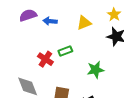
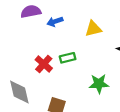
blue arrow: (50, 21) -> (55, 22), turned -32

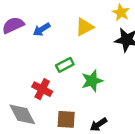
red cross: (44, 64) -> (42, 89), moved
green star: (99, 84) -> (92, 81), moved

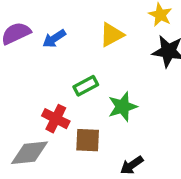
gray diamond: (22, 114) -> (29, 153), turned -68
brown square: (66, 119) -> (88, 140), moved

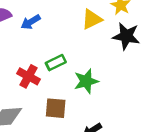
yellow triangle: (112, 35) -> (92, 19), moved
red cross: (56, 119) -> (29, 76), moved

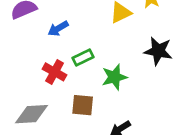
blue arrow: (31, 22) -> (58, 29), moved
black star: (126, 36) -> (158, 51), moved

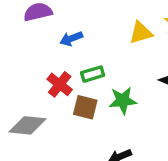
brown square: (83, 105) -> (85, 107), moved

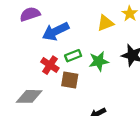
blue arrow: (71, 39) -> (56, 31), size x1.6
green star: (123, 100) -> (99, 61), moved

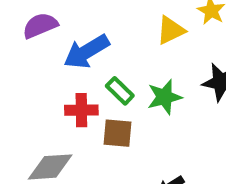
green rectangle: (73, 56) -> (120, 91), turned 70
red cross: (50, 65) -> (81, 110), turned -30

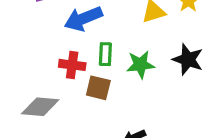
green rectangle: (120, 91) -> (105, 54), turned 40

